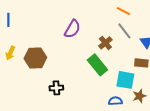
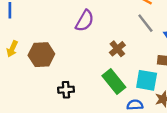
brown cross: (105, 43) -> (117, 49), moved
green rectangle: (97, 65) -> (114, 82), moved

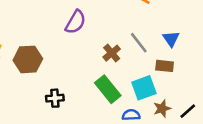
gray line: (145, 23) -> (139, 43), moved
cyan square: (147, 80) -> (144, 88), turned -30

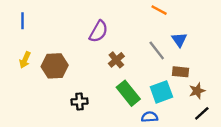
blue triangle: (171, 39) -> (179, 40), moved
brown cross: (112, 53) -> (116, 60), moved
brown star: (162, 109) -> (197, 91), moved

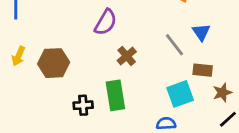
green rectangle: (128, 93) -> (115, 95), moved, turned 30

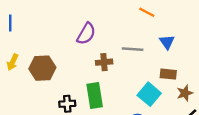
gray line: (175, 45) -> (133, 49), moved, turned -48
brown cross: (127, 56) -> (104, 62), turned 35
cyan square: (180, 94) -> (149, 94), turned -30

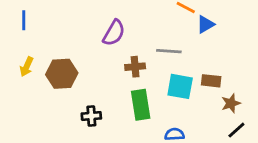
blue triangle: (167, 42) -> (205, 24), moved, turned 35
cyan square: (149, 94) -> (180, 86), moved, turned -30
green rectangle: (95, 95) -> (141, 105), moved

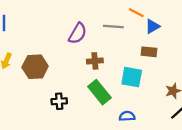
gray line: (169, 51) -> (113, 26), moved
brown rectangle: (211, 81) -> (149, 52), moved
green rectangle: (141, 105) -> (99, 92), turned -30

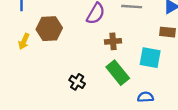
brown hexagon: (35, 67) -> (49, 29), moved
black cross: (59, 101) -> (77, 82), turned 35

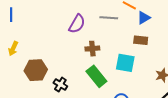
brown hexagon: (49, 29) -> (36, 70), moved

